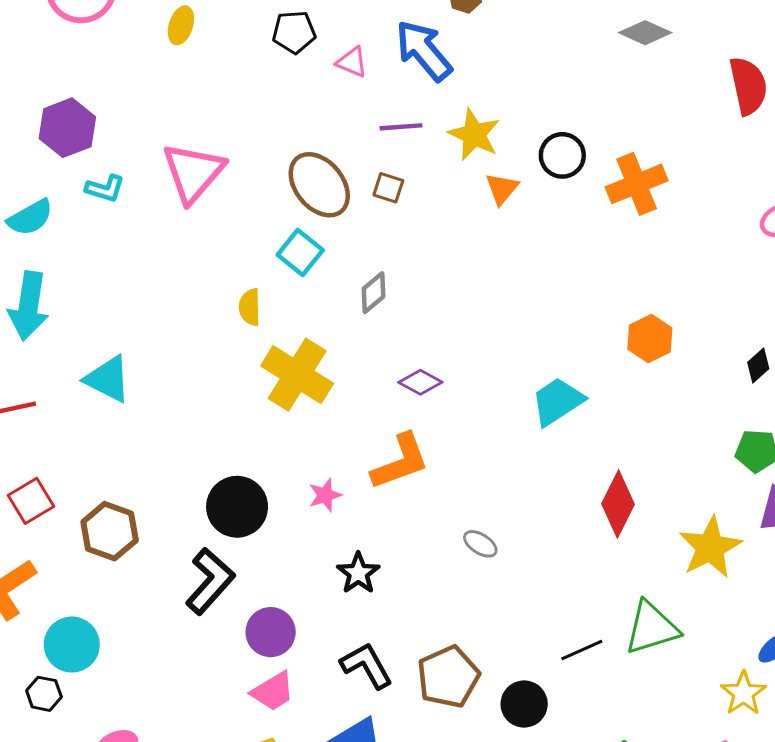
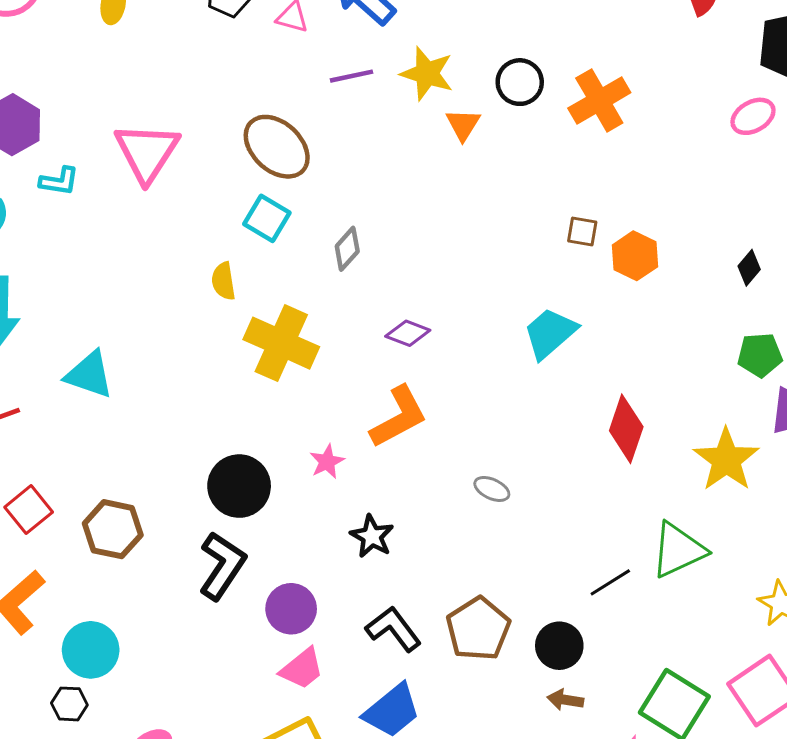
brown square: (388, 188) -> (582, 231), moved

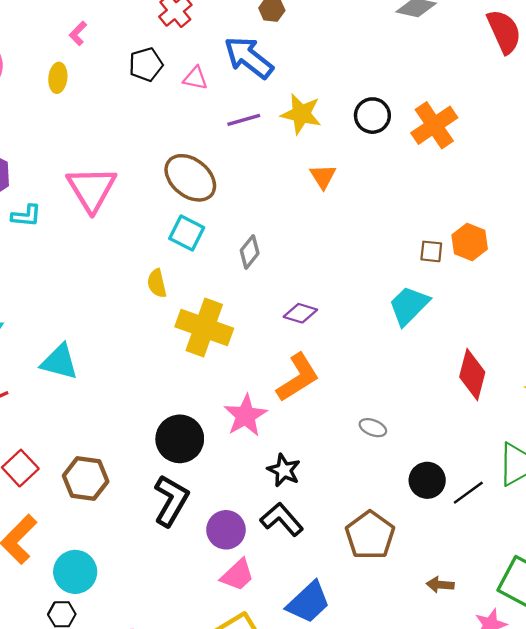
orange triangle: (463, 124) -> (323, 176), moved
brown square: (582, 231) -> (431, 251), moved
pink star: (327, 462) -> (246, 416), size x1.6
black L-shape: (394, 629) -> (282, 519), moved
black circle: (559, 646) -> (427, 480), moved

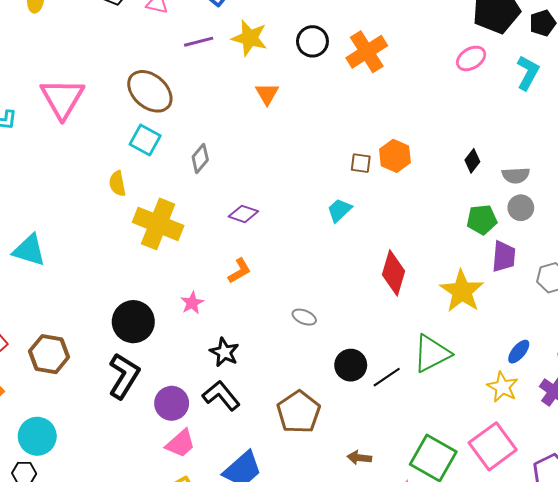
cyan trapezoid: (409, 306) -> (339, 210), size x0.7
orange L-shape: (298, 378) -> (239, 271), size x0.6
pink star: (246, 416) -> (192, 303), size x0.6

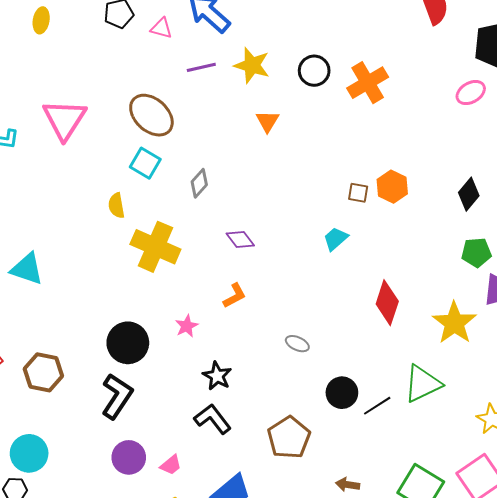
black diamond: (472, 161) -> (469, 194), size x1.4
purple diamond: (243, 214) -> (240, 240), turned 32
purple circle: (172, 403) -> (129, 457), moved
pink trapezoid: (180, 443) -> (171, 465), size x0.7

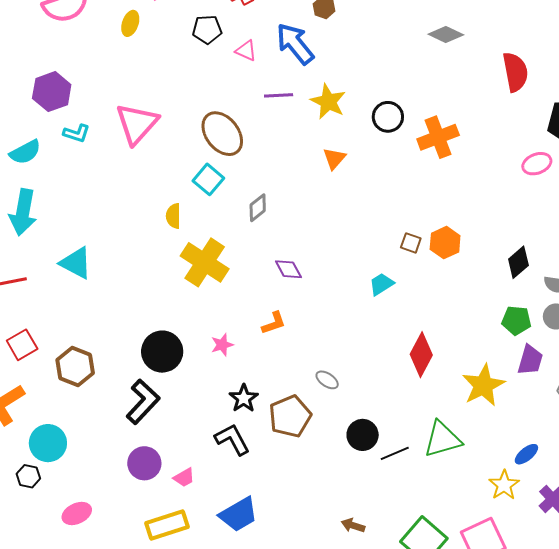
brown pentagon: (289, 437) -> (290, 416), moved

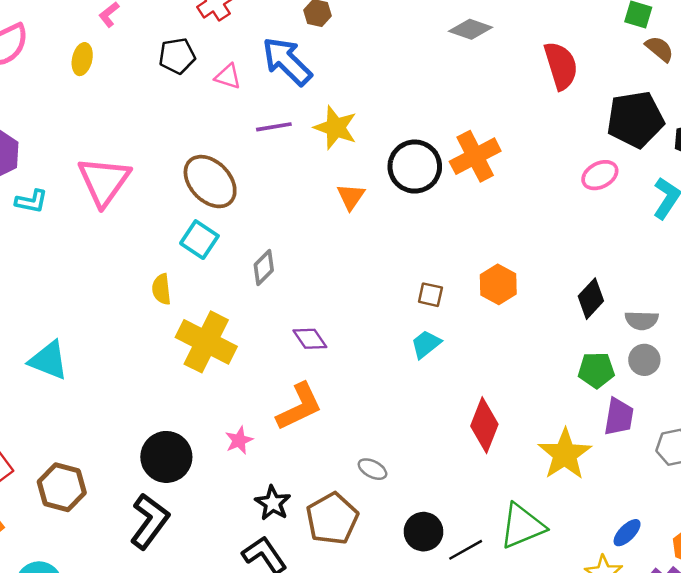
black circle: (388, 117) -> (415, 167), moved, size x1.4
brown square: (411, 243) -> (430, 295), moved
orange L-shape: (274, 323) -> (299, 407), size x1.6

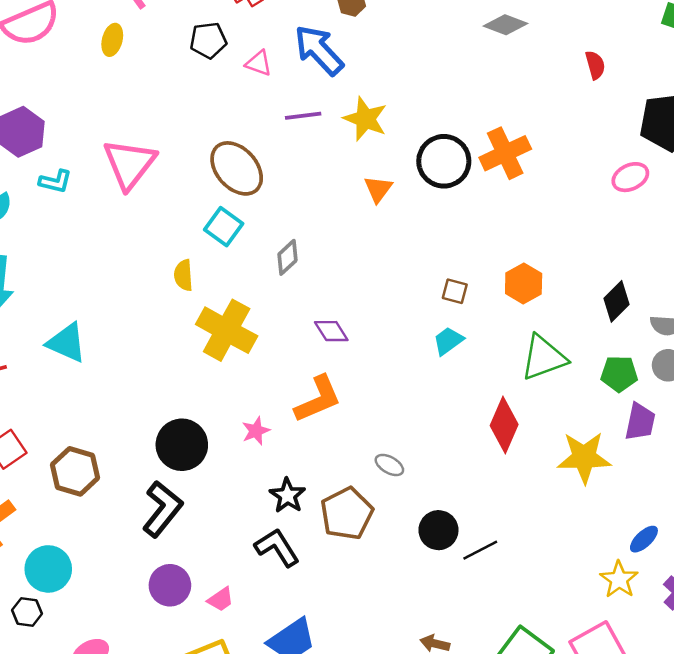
red semicircle: (561, 66) -> (595, 65), size x0.6
yellow star: (565, 454) -> (584, 457), turned 30
green triangle: (522, 526) -> (544, 358), moved

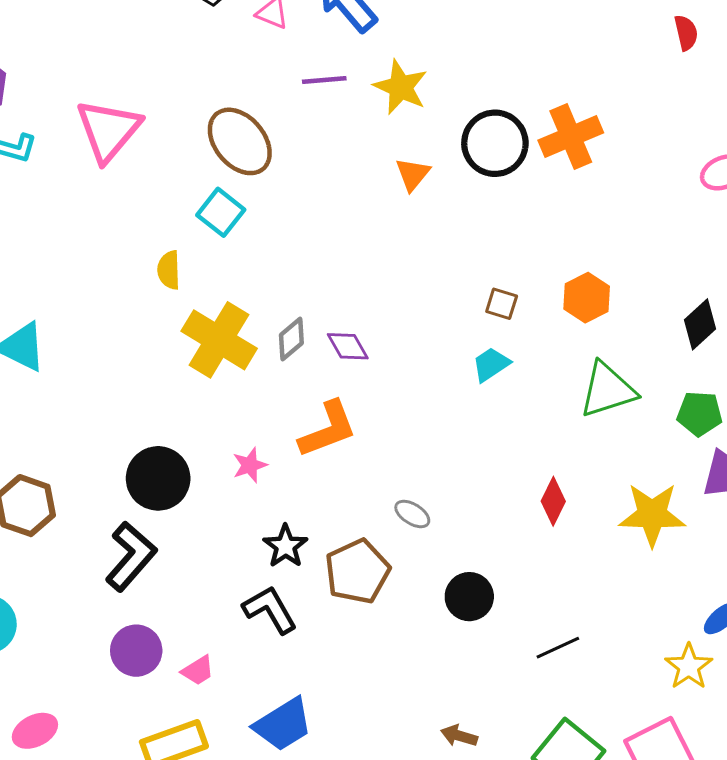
gray diamond: (287, 257) -> (291, 339), moved
red diamond: (504, 425) -> (553, 501), moved, size x0.7
black line: (480, 550) -> (558, 648), moved

